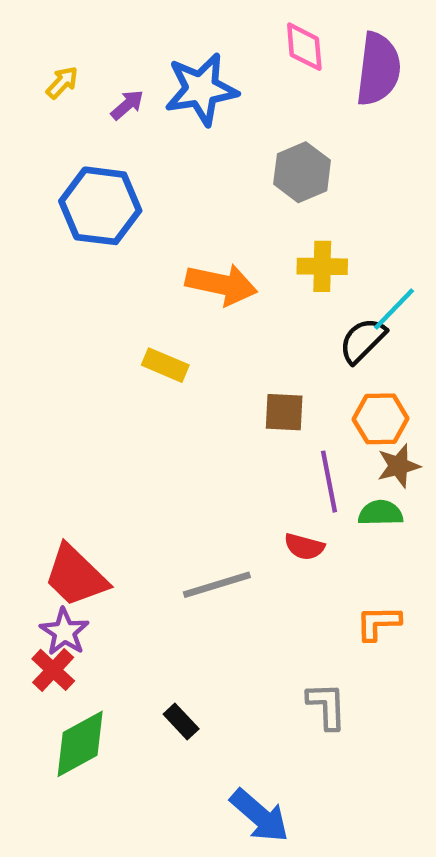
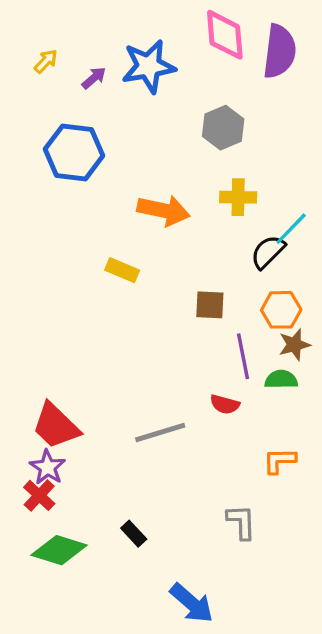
pink diamond: (304, 47) -> (225, 35), size x1.4
green diamond: (80, 744) -> (59, 550), turned 46

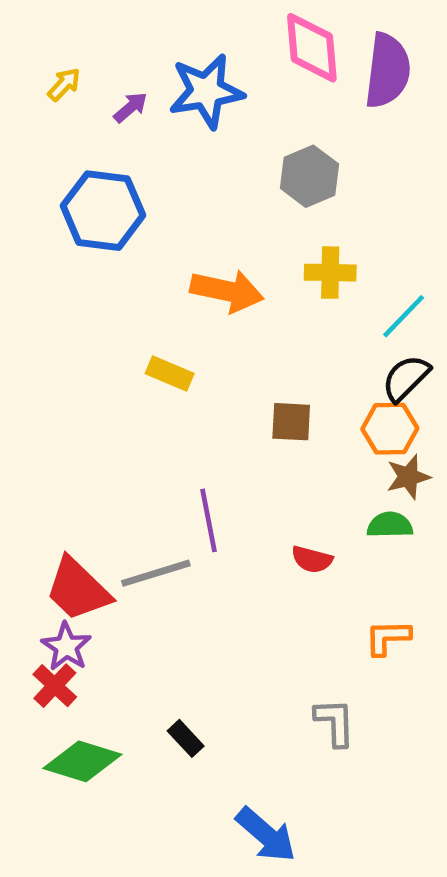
black semicircle: (268, 252) -> (406, 378), moved
purple line: (243, 356) -> (209, 520), moved
gray line: (160, 432) -> (156, 573), moved

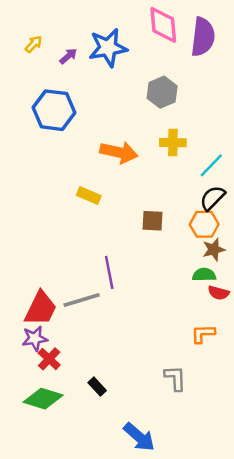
red semicircle: (312, 559) -> (219, 293), moved
red trapezoid: (78, 589) -> (41, 308), turned -108
purple star: (66, 647) -> (35, 338), turned 30
red cross: (55, 686) -> (49, 359), moved

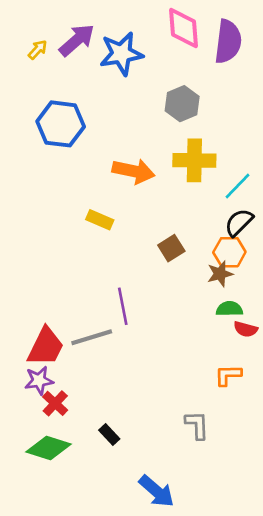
purple arrow: (68, 56) -> (77, 40), moved, size x1.8
yellow cross: (173, 143) -> (194, 160), size x1.4
brown square: (152, 221) -> (171, 248), turned -35
brown star: (214, 250) -> (220, 274), moved

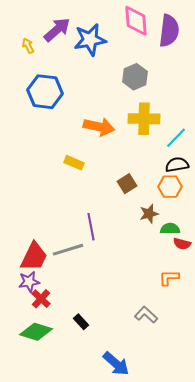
yellow arrow: (38, 50) -> (28, 46), moved, turned -70
black semicircle: (239, 222) -> (177, 165), turned 35
brown star: (220, 274) -> (149, 214), moved
gray L-shape: (197, 425) -> (146, 315), turned -45

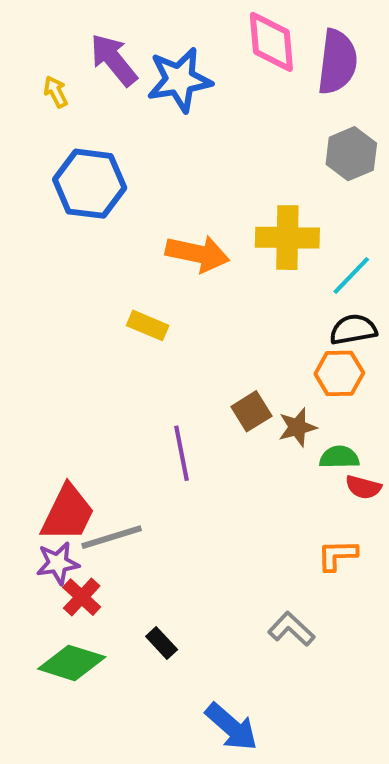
purple arrow: (57, 30) -> (114, 60), turned -88
gray hexagon: (135, 77) -> (351, 154), moved
brown square: (127, 184) -> (251, 411), moved
gray line: (68, 250) -> (112, 537), moved

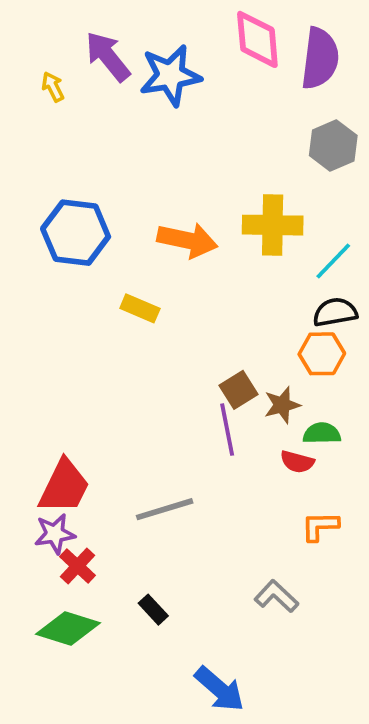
blue hexagon: (90, 184) -> (76, 233), moved
purple line: (182, 453) -> (227, 430), moved
red semicircle: (363, 487) -> (297, 462), moved
gray line: (112, 537) -> (165, 509), moved

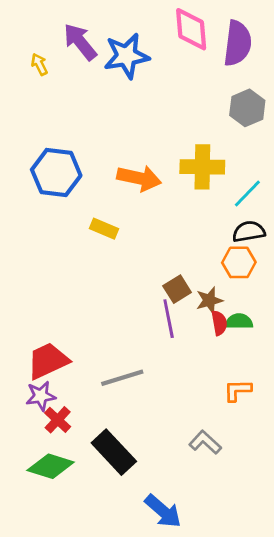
red semicircle: (297, 462) -> (219, 323), moved, turned -115
red trapezoid: (64, 486) -> (48, 361), turned -141
black rectangle: (153, 610) -> (114, 452), size x2.0

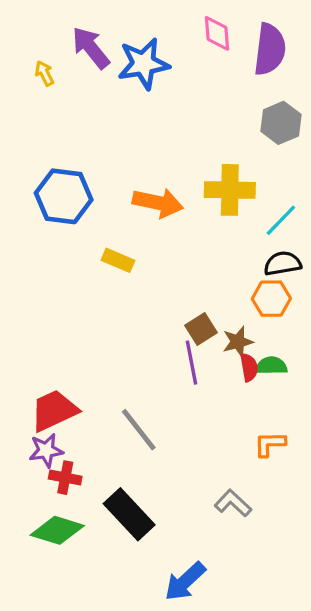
pink diamond: (191, 29) -> (217, 33), size x0.7
gray line: (122, 378) -> (139, 430), turned 69
red cross: (58, 420) -> (65, 478), turned -32
blue arrow: (163, 511) -> (185, 581), turned 96

